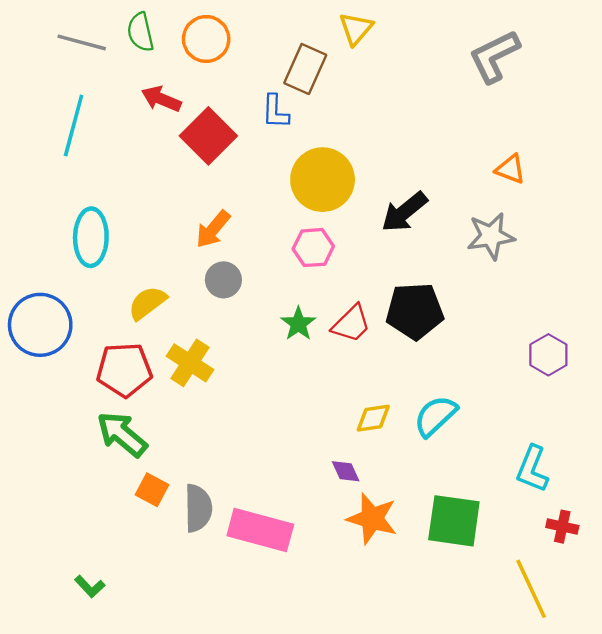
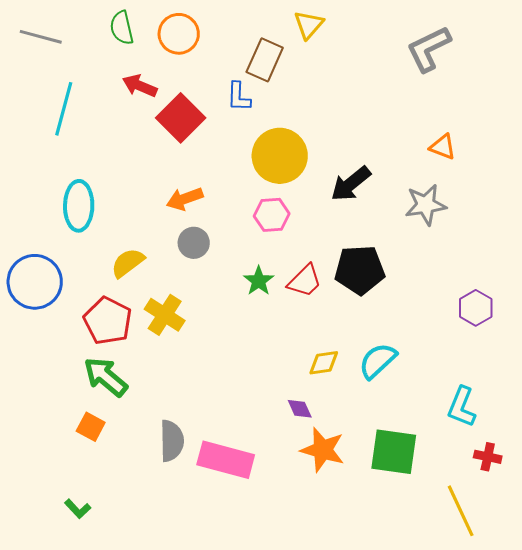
gray line: (82, 42) -> (41, 37), moved
orange arrow: (213, 229) -> (185, 199), turned 30
red pentagon: (124, 370) -> (108, 321), turned 30
orange square: (152, 490) -> (91, 427), moved

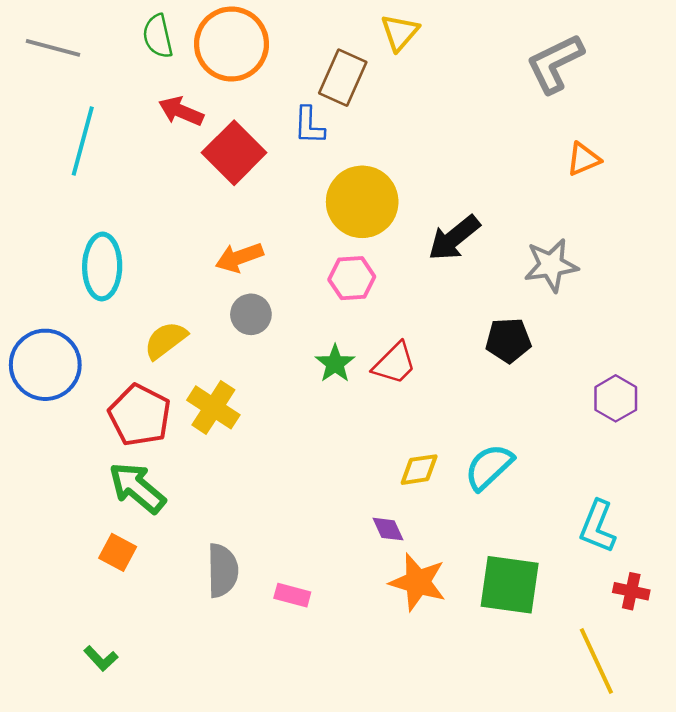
orange circle: (179, 34) -> (232, 44), size x1.4
orange triangle: (443, 147) -> (583, 159), moved, turned -44
black pentagon: (360, 270) -> (508, 340), moved, size x0.7
pink rectangle: (226, 460) -> (292, 595), size x0.5

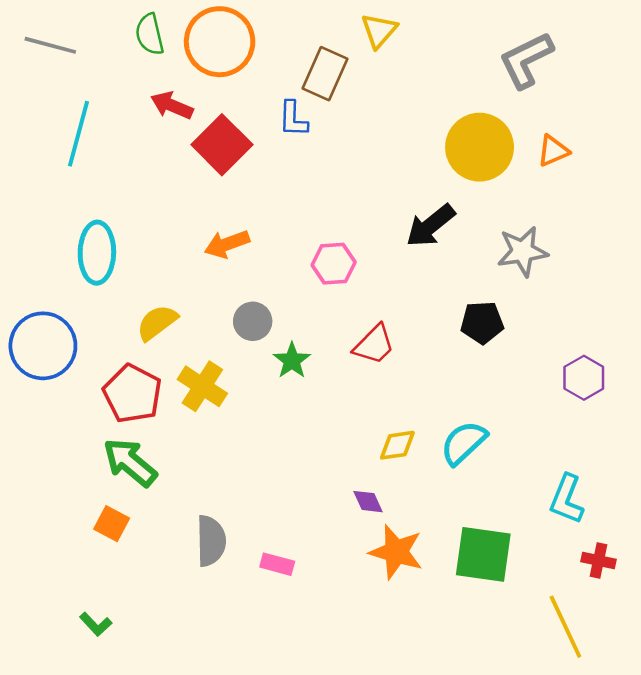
yellow circle: (362, 202) -> (480, 147), moved
gray circle: (251, 314) -> (253, 321), moved
green star: (335, 364) -> (292, 361), moved

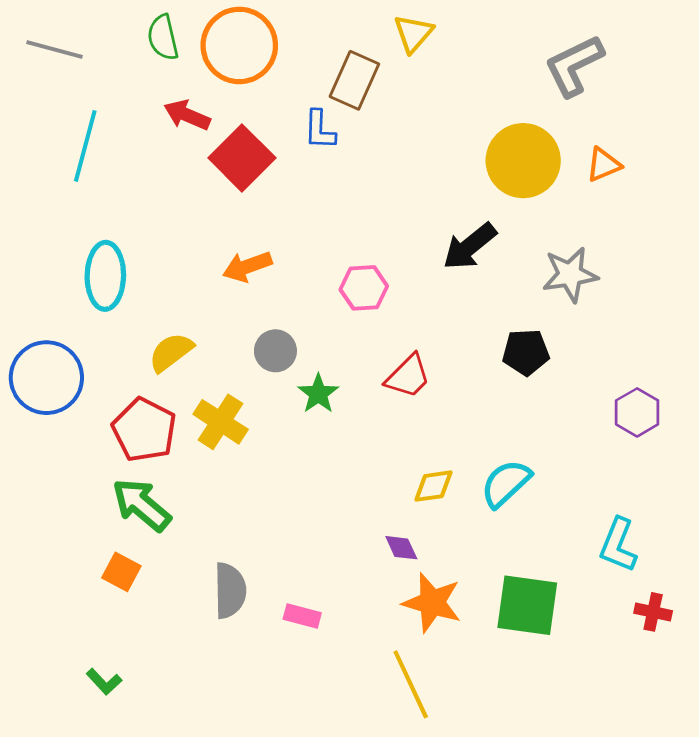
yellow line: (565, 627) -> (411, 684), moved

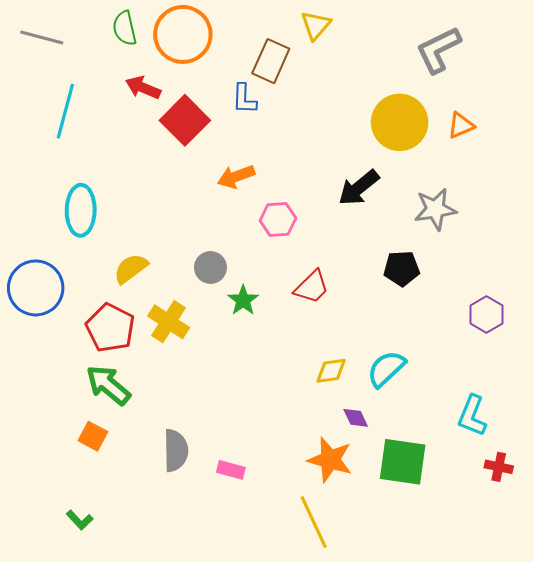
orange arrow: (247, 266) -> (236, 177), moved
purple diamond: (401, 548) -> (356, 418), moved

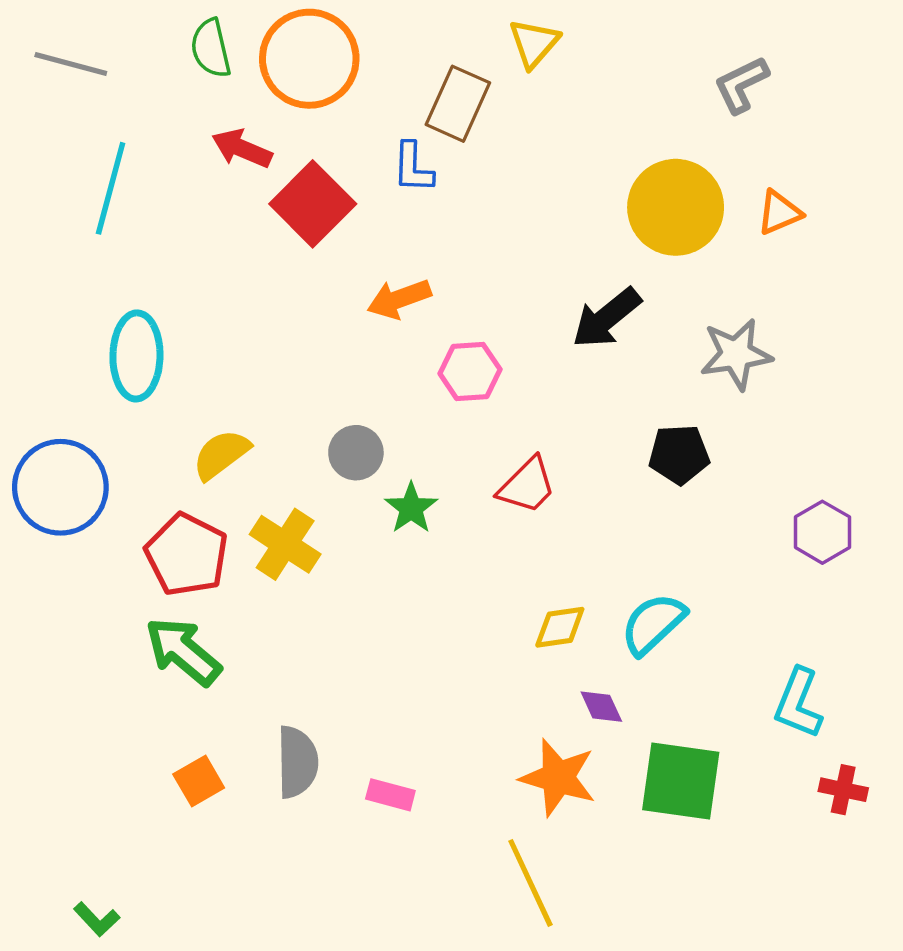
gray L-shape: (438, 50) -> (741, 85), size x0.7
orange square: (93, 436) -> (199, 781), moved, turned 32
green L-shape: (80, 520) -> (97, 919), moved

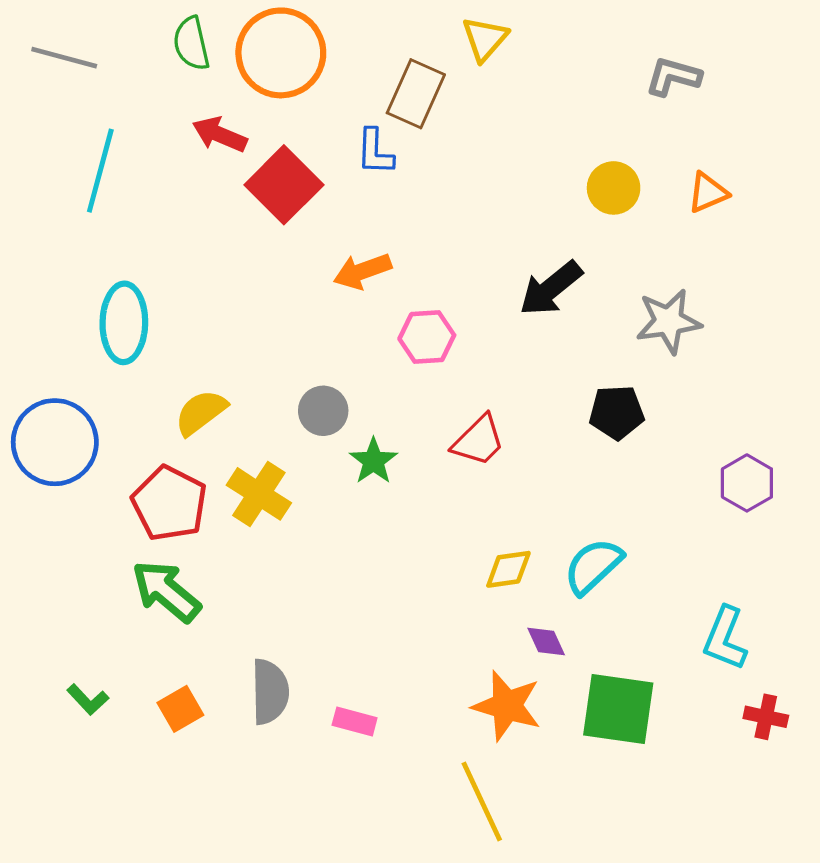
gray L-shape: (741, 85) -> (673, 76), turned 42
yellow circle: (676, 207) -> (614, 188), size x0.6
green L-shape: (97, 919) -> (88, 700), moved

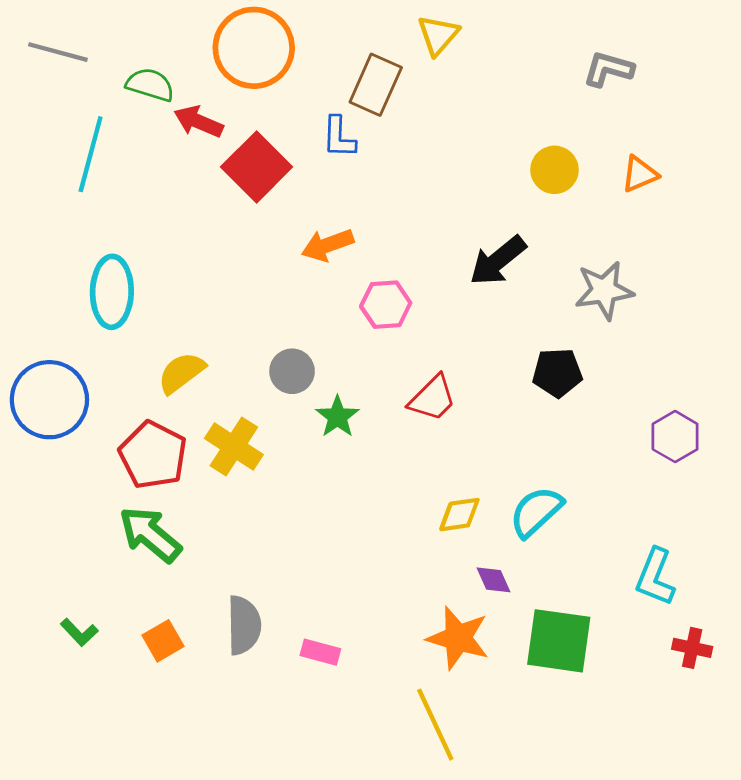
green semicircle: (191, 44) -> (150, 85), moved, turned 120

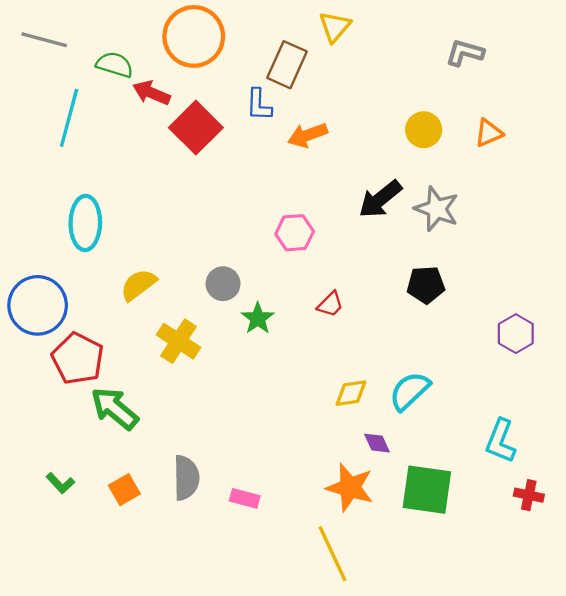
orange arrow: (327, 245) -> (308, 135), moved
gray star: (604, 290) -> (437, 209), moved, turned 30
red trapezoid: (432, 398) -> (330, 304), size x0.7
red pentagon: (153, 455) -> (78, 359), moved

